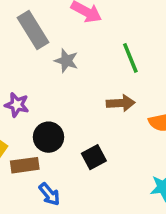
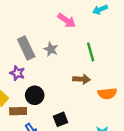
gray rectangle: (33, 30) -> (26, 48), moved
black square: (94, 157) -> (60, 119), moved

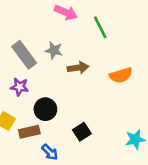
green line: (91, 52) -> (100, 27), moved
brown arrow: (82, 79) -> (78, 68), moved
orange semicircle: (107, 94) -> (121, 75), moved

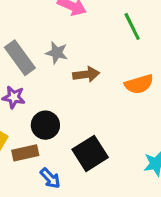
green line: (100, 27) -> (132, 26), moved
black square: (82, 132) -> (90, 153), size x1.5

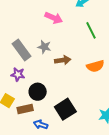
blue arrow: (50, 178) -> (41, 125), turned 152

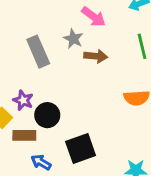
gray star: (44, 47) -> (73, 39), moved
brown arrow: (63, 60) -> (96, 56), moved
purple star: (18, 74) -> (23, 100), moved

